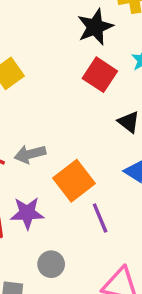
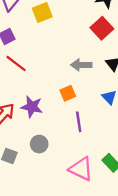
gray arrow: (30, 154) -> (81, 65), moved
orange square: (74, 181) -> (68, 93), size x0.6

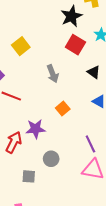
gray arrow: (81, 65) -> (53, 74), moved, turned -96
purple line: (79, 122) -> (90, 144), moved

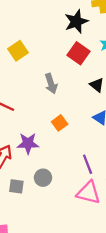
gray square: (29, 176) -> (16, 186), moved

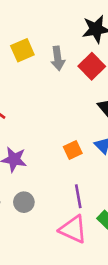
gray arrow: (51, 84) -> (58, 58), moved
orange square: (60, 123) -> (73, 150), moved

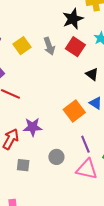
orange square: (73, 150) -> (74, 111), size x1.5
gray circle: (24, 202) -> (56, 157), moved

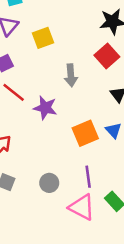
gray arrow: (49, 46) -> (71, 75), moved
purple star: (33, 127) -> (45, 108), moved

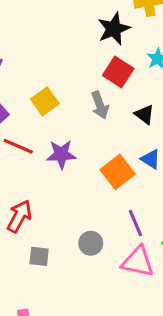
yellow square: (43, 38) -> (45, 101), moved
gray arrow: (71, 75) -> (100, 105), moved

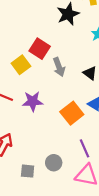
red square: (118, 72) -> (40, 49), moved
gray square: (39, 256) -> (28, 171), moved

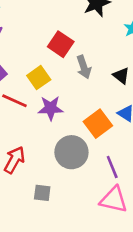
yellow square: (21, 65) -> (39, 78), moved
gray circle: (54, 163) -> (71, 152), moved, size x1.6

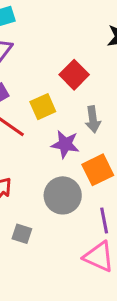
gray arrow: (84, 67) -> (93, 119), moved
purple star: (51, 108) -> (65, 144), moved

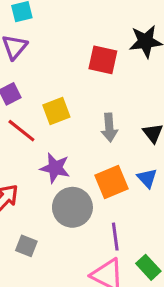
red square: (74, 75) -> (103, 60), moved, turned -36
purple star: (65, 144) -> (55, 168), moved

